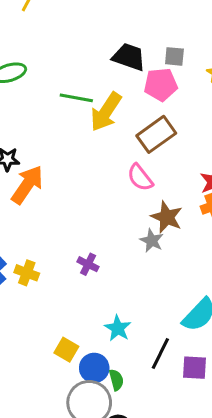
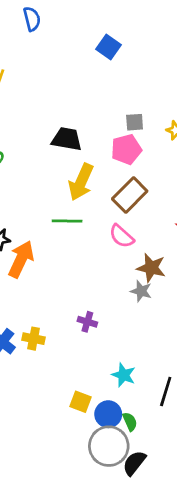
black trapezoid: (129, 57) -> (67, 139), moved
green line: (76, 98) -> (67, 221), moved

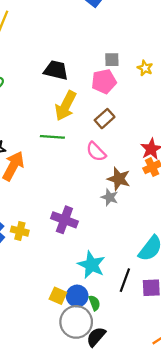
brown rectangle: (130, 195) -> (105, 119), size x0.7
purple cross: (87, 322) -> (64, 220), size x1.6
cyan star: (124, 375) -> (91, 265), size x1.4
yellow square: (80, 402) -> (58, 296), moved

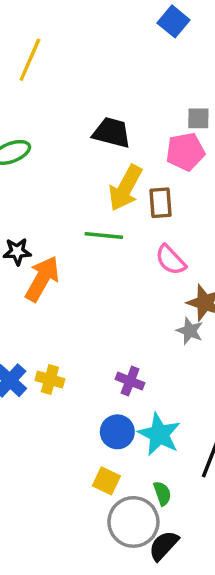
brown rectangle: (105, 119) -> (160, 203), moved, turned -54
purple cross: (64, 220) -> (130, 381), moved, size x0.7
blue circle: (77, 296) -> (117, 432), moved

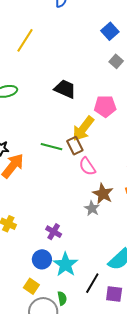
gray square: (198, 118) -> (116, 61), moved, turned 32
yellow arrow: (125, 188) -> (83, 129), moved
brown rectangle: (160, 203) -> (75, 146), moved, turned -30

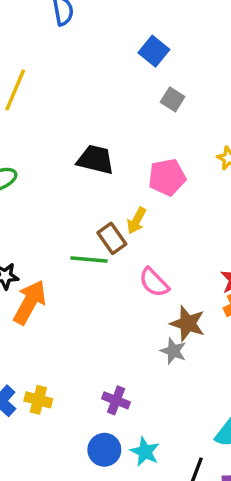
yellow arrow: (83, 129) -> (136, 221), size x0.6
brown rectangle: (75, 146) -> (112, 238), moved
cyan star: (65, 264) -> (145, 452), size x0.7

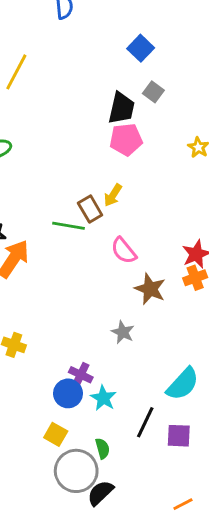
black trapezoid: (95, 160) -> (122, 108), moved, turned 84
pink pentagon: (167, 177) -> (126, 139), moved
gray star: (173, 351) -> (123, 332), moved
purple cross: (116, 400) -> (81, 375), moved

